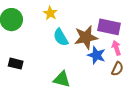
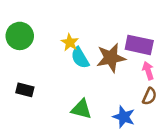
yellow star: (50, 13) -> (70, 42), moved
blue star: (96, 55) -> (124, 117), moved

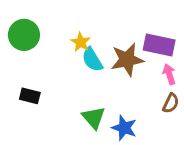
green triangle: (81, 109) -> (94, 118), turned 35
blue star: (124, 117) -> (124, 128), moved

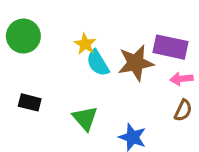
pink arrow: (169, 74) -> (182, 79), turned -78
green triangle: (94, 118) -> (85, 118), moved

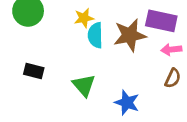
yellow star: (85, 44) -> (84, 18), turned 30
cyan semicircle: (98, 63) -> (95, 35), turned 30

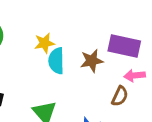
brown star: (130, 35) -> (92, 61), size x0.7
brown semicircle: (173, 78) -> (120, 96), moved

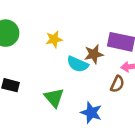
cyan semicircle: (56, 61) -> (78, 64), moved, turned -65

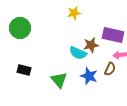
yellow star: (54, 39) -> (74, 13), moved
blue star: (91, 113) -> (89, 76), moved

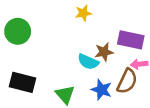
brown semicircle: (110, 69) -> (127, 81), size x1.5
black rectangle: (24, 70) -> (23, 82), size x1.5

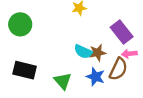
purple rectangle: (131, 40) -> (122, 32), turned 40
brown star: (104, 52) -> (98, 53), moved

